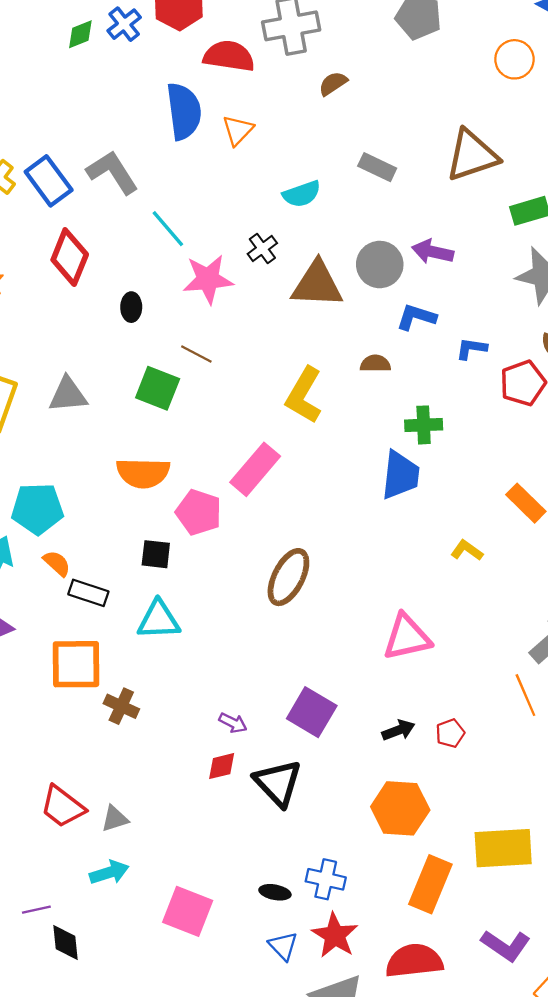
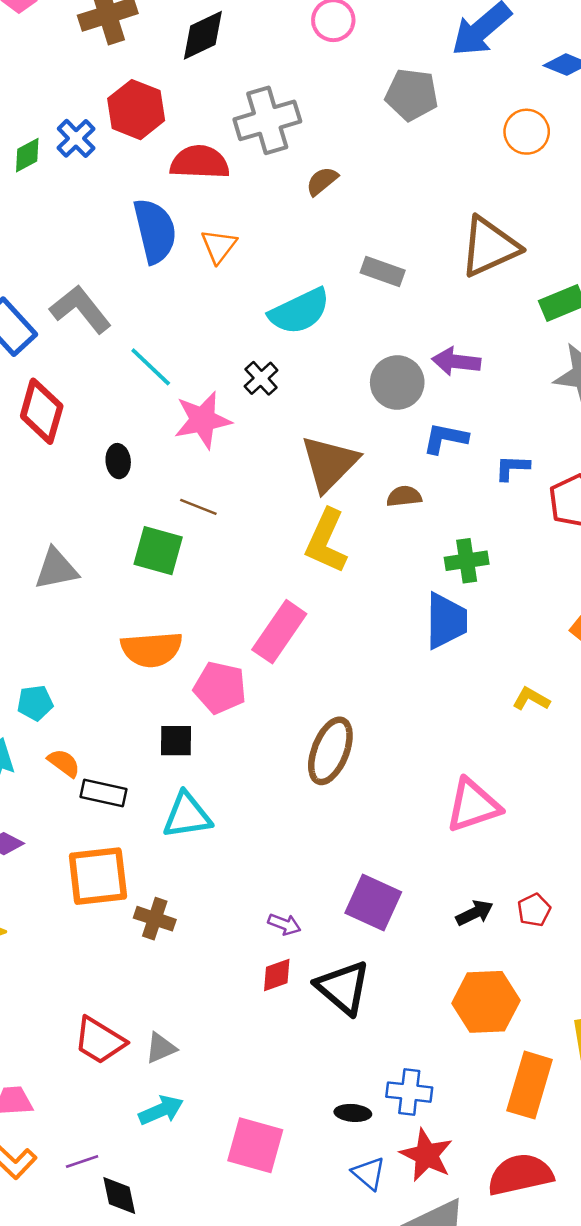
cyan semicircle: (302, 194) -> (299, 311), size x1.4
brown triangle: (317, 284) -> (329, 463), moved, turned -42
cyan pentagon: (37, 509) -> (35, 703), size x0.6

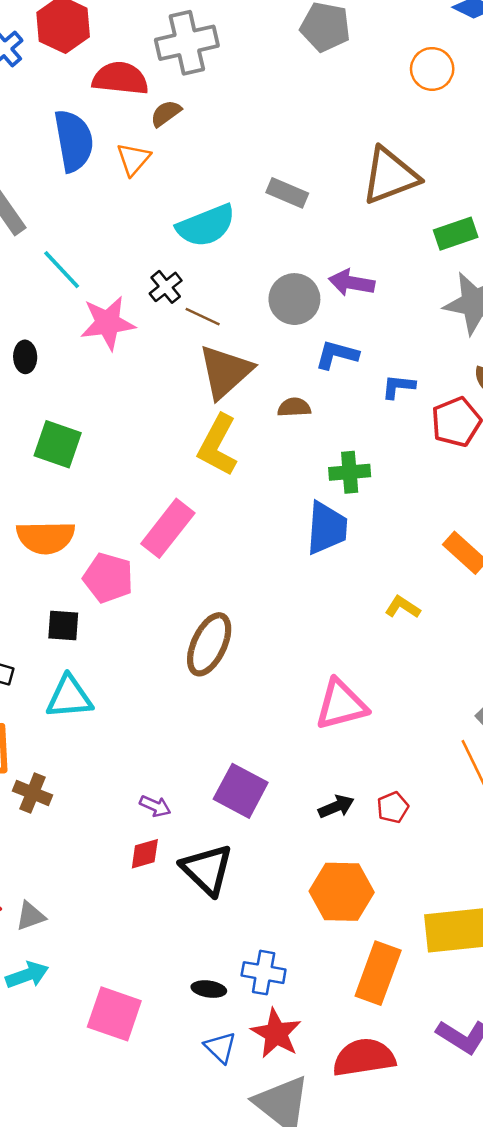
brown semicircle: (322, 181) -> (166, 113), moved
brown line: (198, 507) -> (203, 317), moved

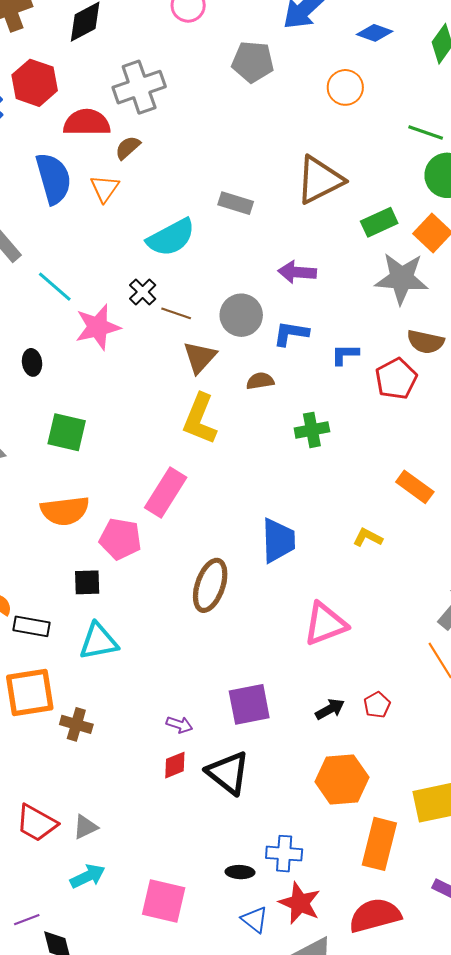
gray circle: (294, 299) -> (241, 315), moved
brown triangle: (225, 372) -> (200, 357), size x0.7
blue trapezoid: (327, 528) -> (278, 541), moved
purple square: (241, 791) -> (249, 704), turned -33

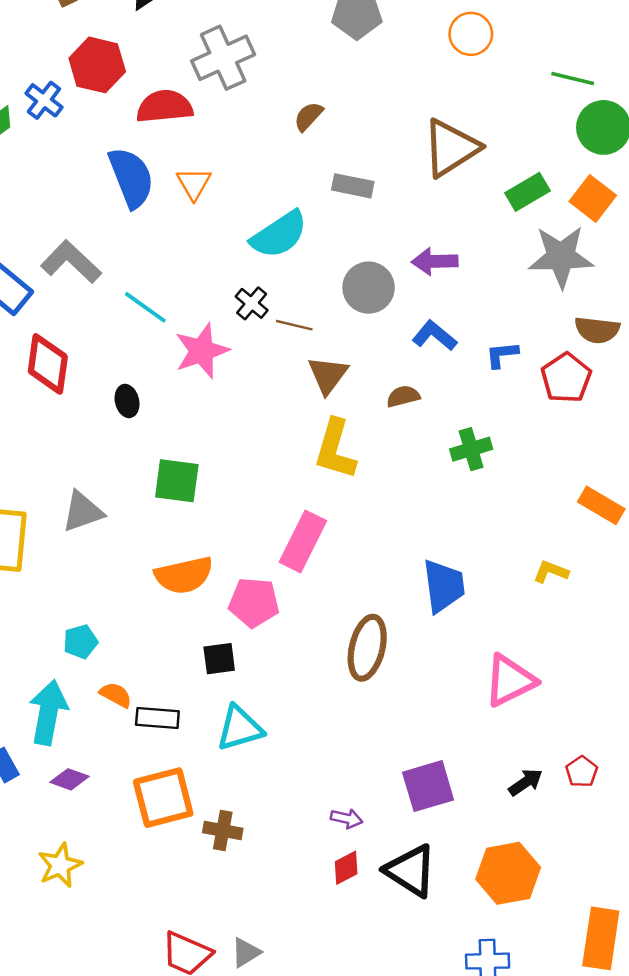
brown semicircle: (128, 148) -> (308, 116), moved
gray circle: (241, 315) -> (369, 288), moved
blue L-shape: (291, 333) -> (434, 336), turned 36
orange hexagon: (342, 780) -> (508, 873), moved

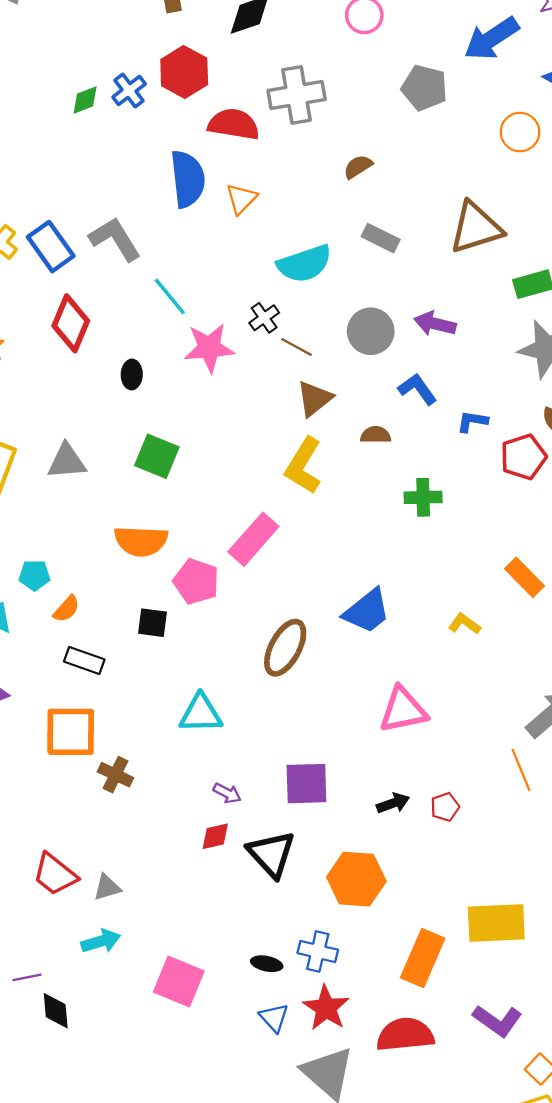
blue trapezoid: (444, 586) -> (367, 611), turned 44
orange semicircle: (116, 695) -> (66, 609), moved, turned 88
cyan triangle: (240, 728) -> (201, 713), moved

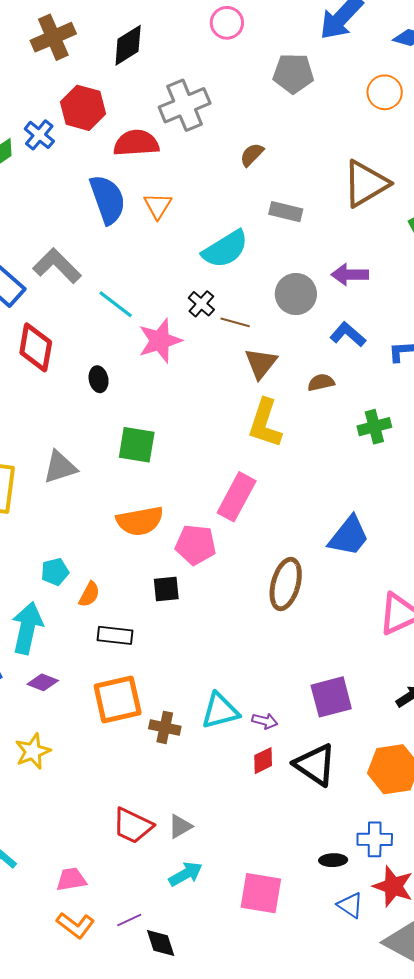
cyan triangle: (201, 713) -> (220, 711), moved

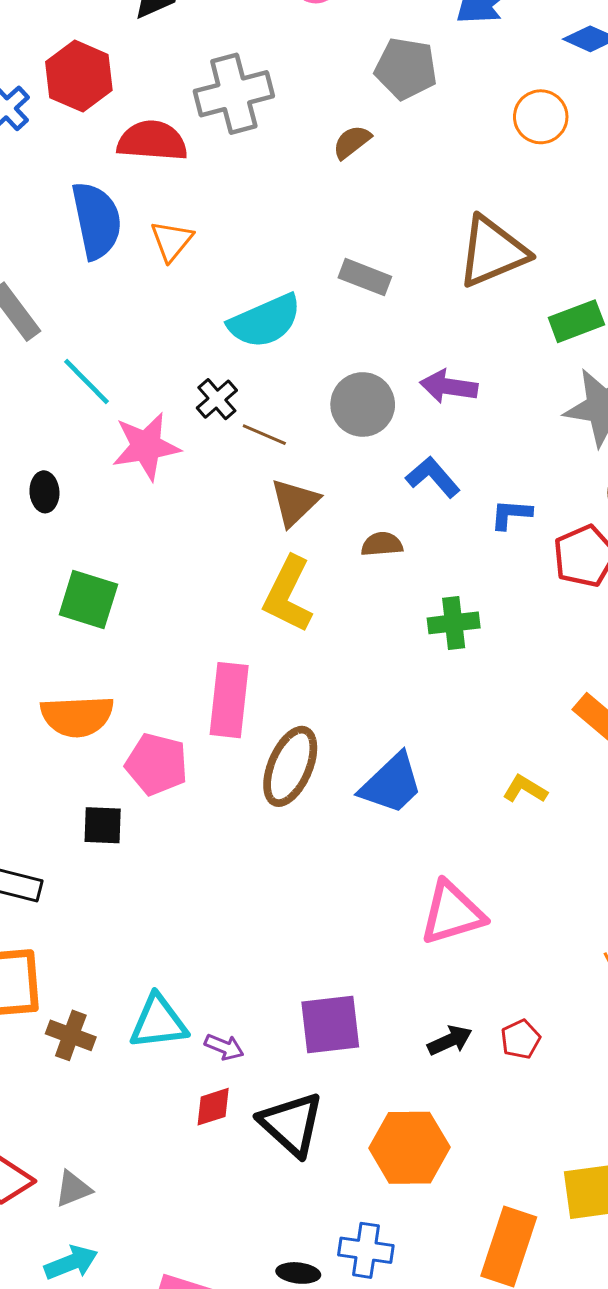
brown semicircle: (252, 155) -> (352, 142), moved
pink rectangle: (237, 497) -> (229, 700), turned -30
brown ellipse: (286, 584) -> (290, 766), moved

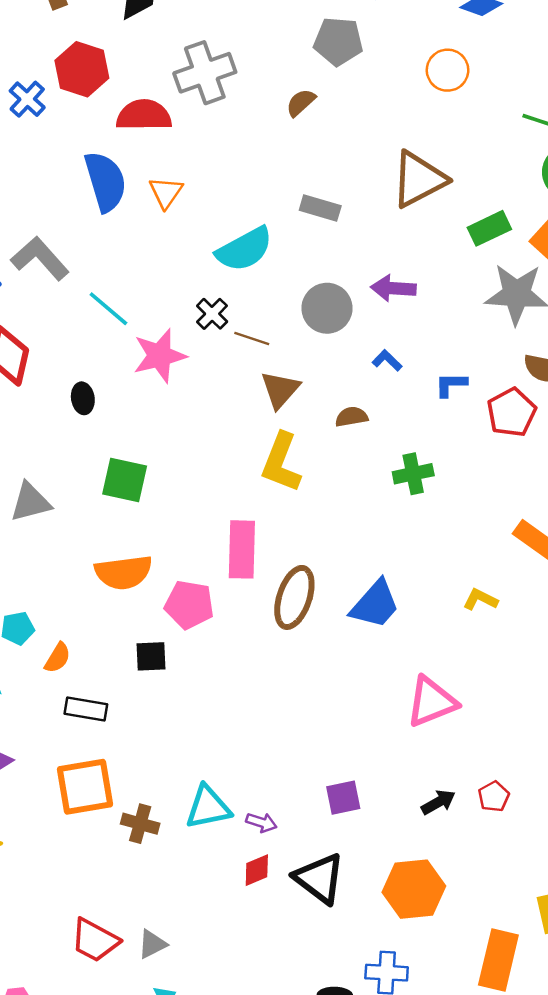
blue L-shape: (433, 477) -> (387, 360), size x0.7
purple square: (330, 1024) -> (343, 798), size x0.7

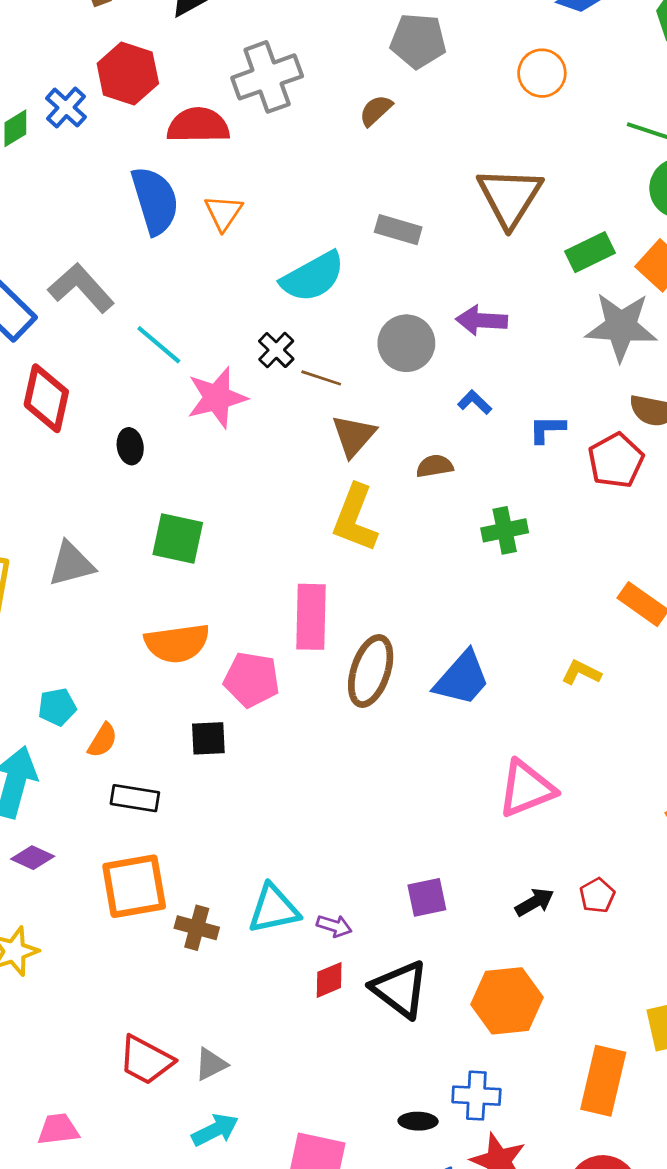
brown triangle: (419, 179) -> (510, 197), turned -30

